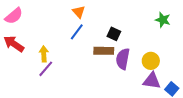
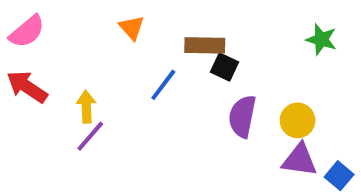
orange triangle: (79, 12) -> (132, 28), moved
blue line: (77, 32) -> (163, 85), moved
brown rectangle: (104, 51) -> (205, 45), moved

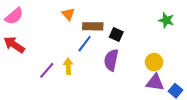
brown rectangle: (205, 45) -> (93, 26), moved
yellow arrow: (86, 107) -> (68, 66), moved
purple semicircle: (242, 116) -> (111, 60), moved

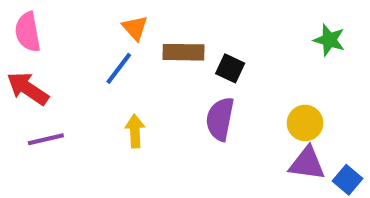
pink semicircle: (14, 16) -> (28, 32), turned 120
blue line: (85, 44) -> (119, 68), moved
purple line: (47, 70) -> (46, 139), moved, turned 36

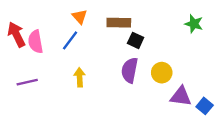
pink semicircle: (28, 32) -> (36, 42), moved
brown rectangle: (184, 52) -> (119, 23), moved
red arrow: (28, 89) -> (16, 35), moved, turned 30
yellow circle: (305, 123) -> (162, 73), moved

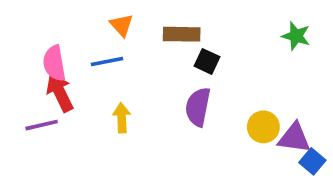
red arrow: (16, 35) -> (60, 92), moved
blue line: (70, 40) -> (107, 61), turned 42
yellow circle: (162, 73) -> (263, 127), moved
purple triangle: (181, 96) -> (294, 138), moved

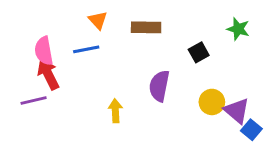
black square: (207, 61) -> (199, 52), moved, turned 36
yellow arrow: (122, 118) -> (115, 111), moved
purple triangle: (294, 138) -> (237, 111), turned 32

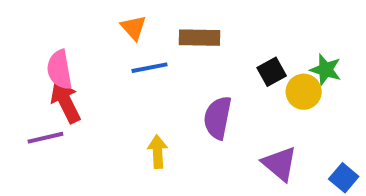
green star: (238, 29) -> (326, 70), moved
blue line: (86, 49) -> (150, 68), moved
yellow circle: (212, 102) -> (304, 92), moved
purple triangle: (237, 111) -> (280, 164), moved

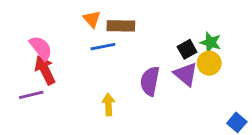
brown rectangle: (200, 38) -> (121, 26), moved
pink semicircle: (59, 70) -> (41, 48), turned 152
green star: (326, 70) -> (211, 42), moved
purple triangle: (280, 164) -> (186, 74), moved

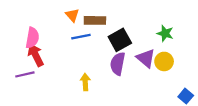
pink semicircle: (41, 48) -> (32, 38), turned 48
black square: (187, 49) -> (120, 40), moved, size x1.5
yellow circle: (209, 63) -> (164, 61), moved

